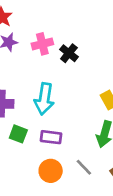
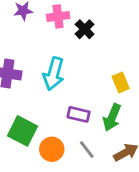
green square: (18, 134) -> (23, 131), moved, size x1.5
purple rectangle: (51, 137) -> (79, 114), moved

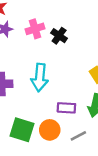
orange circle: (52, 149) -> (50, 130), moved
gray line: (87, 149) -> (78, 136), turned -70

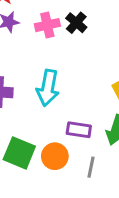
black cross: (59, 36) -> (76, 23), moved
gray line: (78, 136) -> (91, 167), turned -56

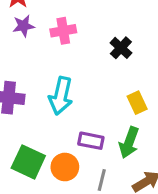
black cross: (76, 23) -> (121, 48), moved

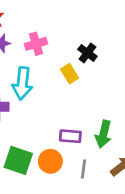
cyan arrow: (61, 96) -> (22, 83), moved
yellow rectangle: (137, 103) -> (70, 74), moved

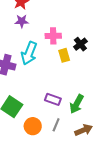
pink cross: (36, 44) -> (53, 36), moved
orange circle: (50, 161) -> (33, 126), moved

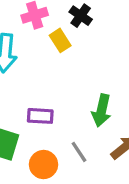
purple rectangle: (53, 99) -> (40, 116), moved
gray line: (56, 125) -> (79, 152), turned -40

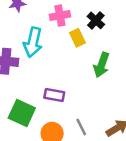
green arrow: (102, 110) -> (102, 65), moved

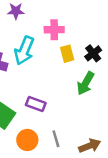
black cross: (96, 20) -> (93, 53), moved

